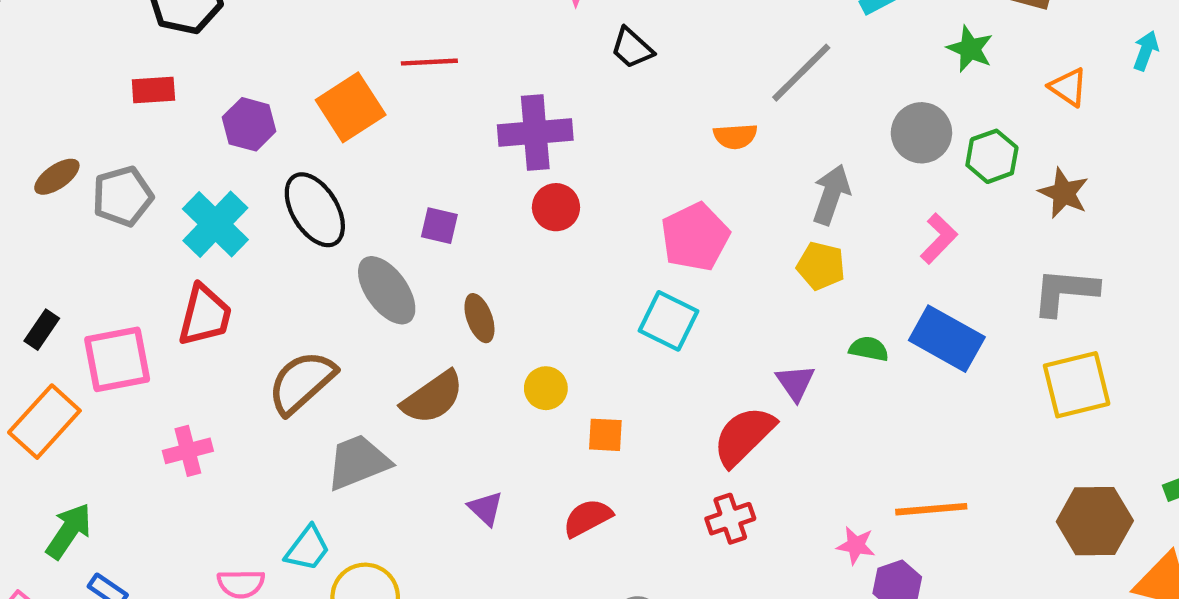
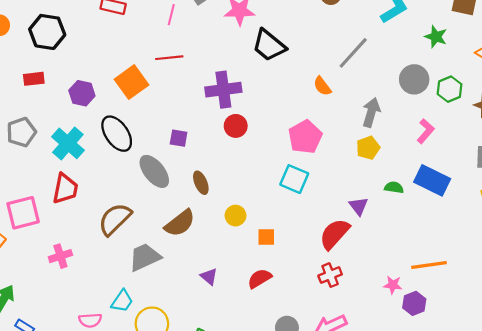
black trapezoid: (632, 48) -> (269, 45), size x1.6
orange semicircle: (735, 136) -> (322, 86), turned 60
yellow pentagon: (821, 266) -> (368, 148), turned -30

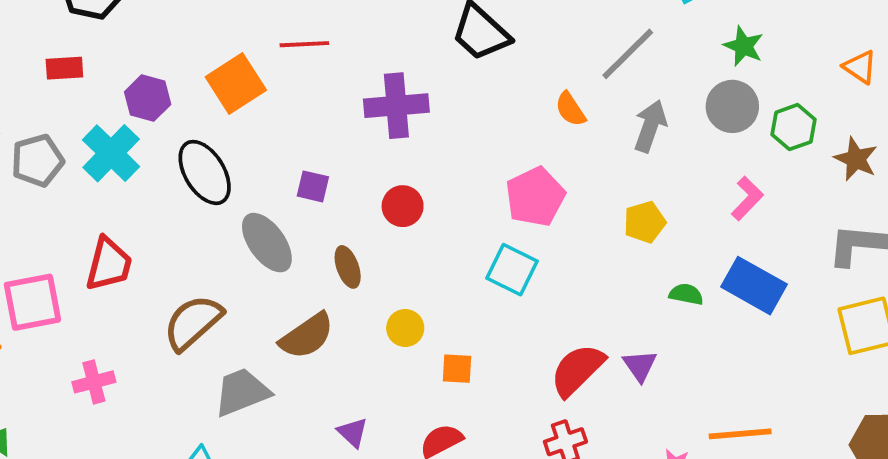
green star: (436, 37) -> (743, 46), moved
gray arrow: (371, 112) -> (650, 126), moved
red circle: (236, 126) -> (403, 206), moved
cyan cross: (68, 143) -> (111, 153), moved
purple triangle: (359, 206) -> (640, 366), moved

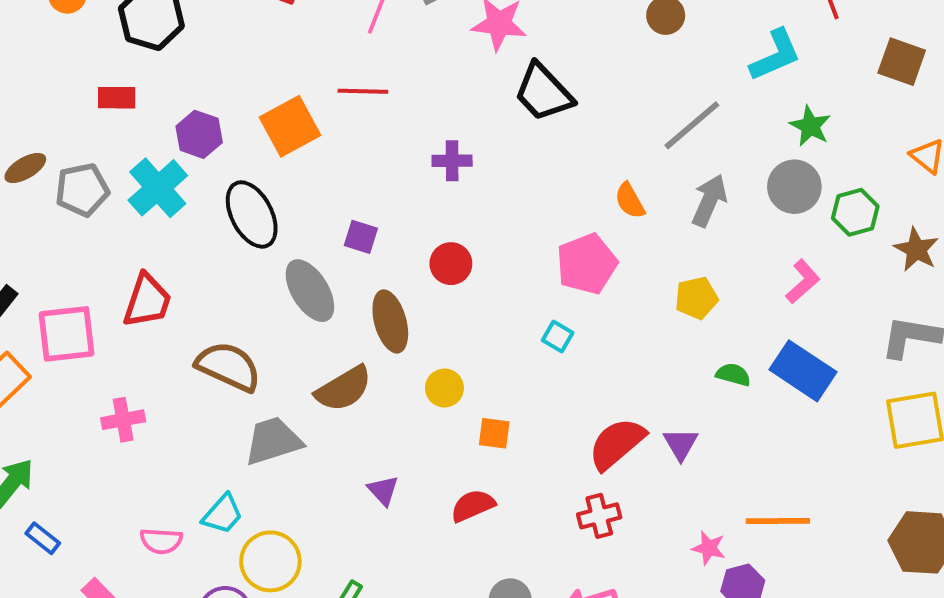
purple cross: (396, 106) -> (452, 161), size x0.6
orange semicircle: (570, 109) -> (630, 201), moved
brown ellipse: (348, 267) -> (390, 321), size x1.4
cyan square: (512, 270) -> (558, 337), size x0.6
brown semicircle: (193, 322) -> (228, 366), turned 62

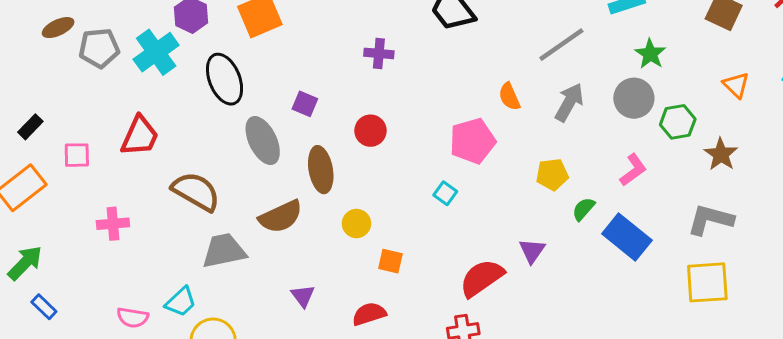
pink square: (67, 334) -> (77, 155), size x0.6
green semicircle: (733, 375) -> (583, 209), moved, turned -70
purple triangle: (681, 444) -> (532, 251), moved

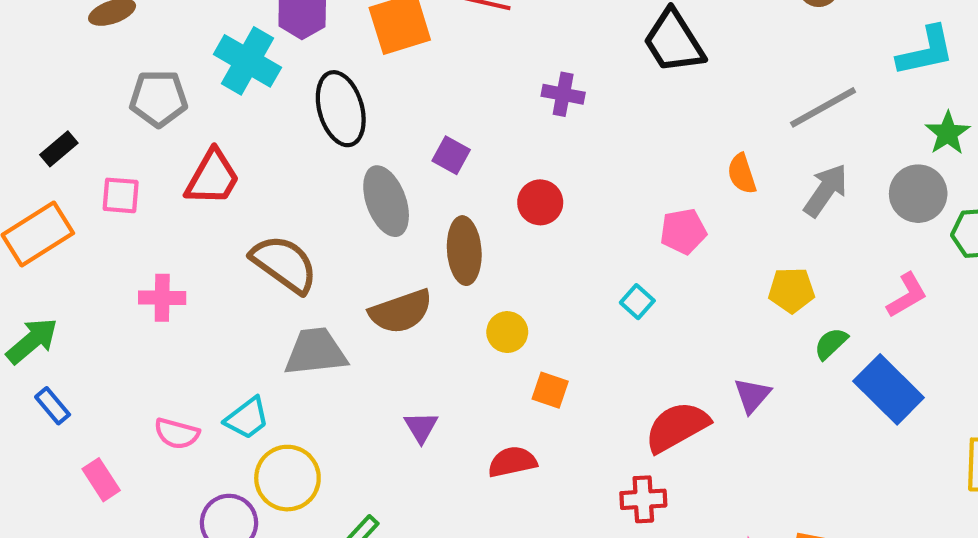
gray pentagon: (99, 48) -> (159, 98), moved
cyan cross: (156, 52) -> (247, 61), turned -30
pink pentagon: (472, 141) -> (683, 231), size x0.7

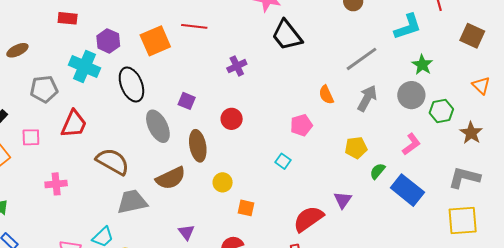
purple cross: (563, 94) -> (237, 66), turned -30

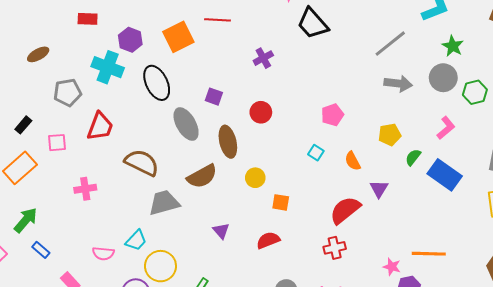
orange semicircle: (326, 95) -> (353, 161), moved
gray arrow: (367, 98) -> (398, 84), turned 72

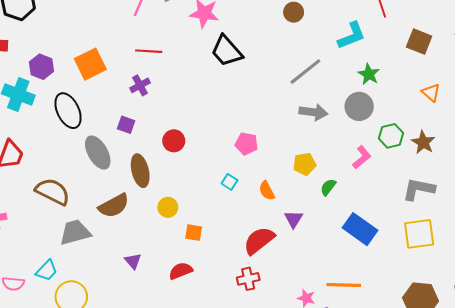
red line: (217, 20) -> (149, 51), moved
purple cross: (263, 58) -> (140, 85), moved
green hexagon: (475, 92) -> (391, 136), moved
pink pentagon: (332, 115) -> (246, 144), turned 30
blue rectangle: (445, 175) -> (360, 229), moved

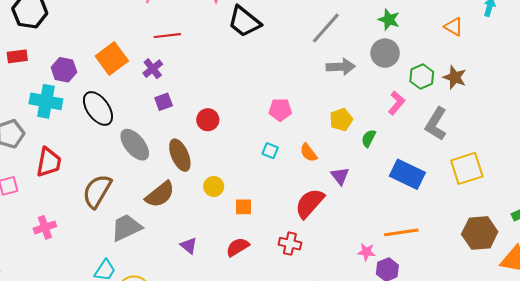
purple cross: (140, 85) -> (153, 69), moved
purple square: (126, 125) -> (164, 102), moved, turned -30
gray L-shape: (419, 189) -> (436, 124), moved, turned -60
brown semicircle: (53, 192) -> (97, 191), turned -76
red cross: (248, 279) -> (290, 244), moved, turned 35

